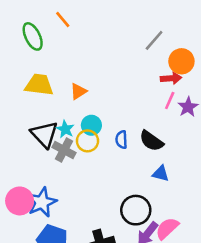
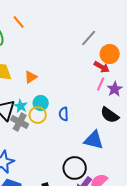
red arrow: (171, 78) -> (102, 67), turned 35
black semicircle: (151, 141) -> (110, 115), moved
blue triangle: (161, 174) -> (94, 140), size x1.5

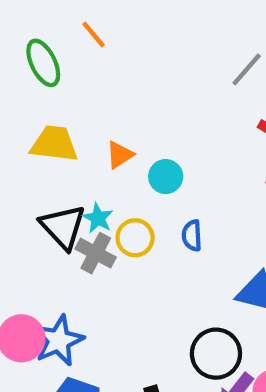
cyan circle: (41, 103) -> (166, 177), moved

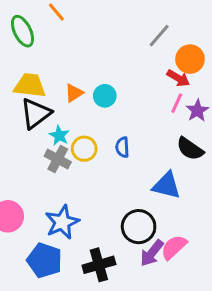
cyan circle: (166, 177) -> (105, 96), moved
black triangle: (63, 227) -> (36, 113), moved, turned 36
blue star: (59, 341) -> (62, 222), moved

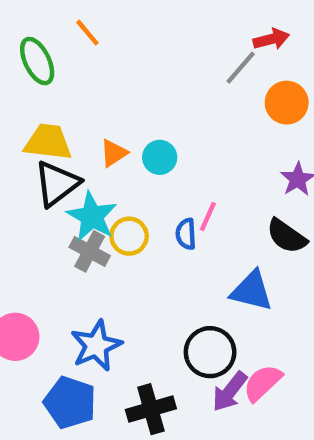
red arrow: (178, 78) -> (271, 39), moved, turned -45
pink line: (177, 103) -> (208, 216), moved
cyan star: (59, 135) -> (92, 216), size x1.6

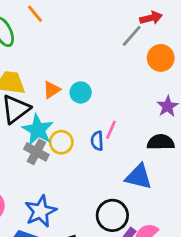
black semicircle: (287, 236) -> (161, 142), turned 144

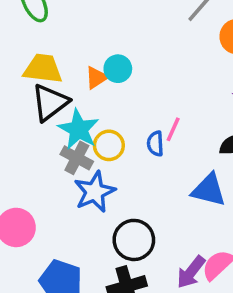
cyan circle: (81, 92) -> (118, 69), moved
blue star: (41, 211) -> (95, 192), moved
black circle: (112, 215) -> (134, 240), moved

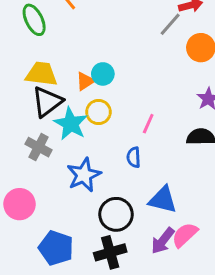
blue semicircle: (155, 144) -> (134, 157), moved
yellow circle: (109, 145) -> (98, 112), moved
gray cross: (77, 158) -> (38, 147), moved
blue triangle: (209, 190) -> (163, 200), moved

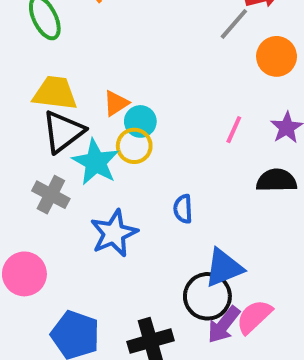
cyan circle: (103, 74) -> (140, 121), moved
pink line: (148, 124) -> (234, 130), moved
blue triangle: (163, 200) -> (224, 268), turned -36
black circle: (116, 214) -> (207, 296), moved

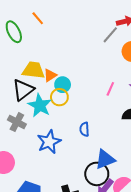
yellow trapezoid: (55, 93) -> (33, 70), moved

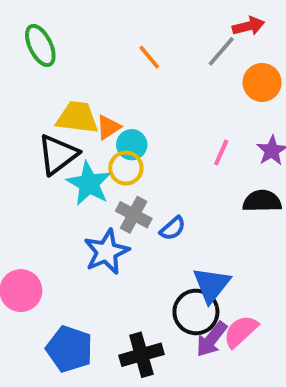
orange line: (38, 18) -> (149, 57), moved
gray cross: (17, 122) -> (134, 215), moved
blue semicircle: (84, 129) -> (173, 228), turned -128
blue triangle: (105, 159) -> (211, 285), turned -30

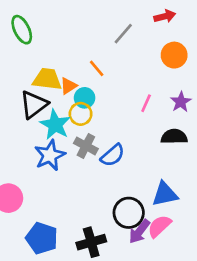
gray line: (221, 51) -> (123, 34), moved
orange line: (149, 57) -> (97, 68), moved
blue semicircle: (173, 228) -> (113, 155), size x1.4
blue star: (106, 252) -> (50, 155), moved
blue triangle: (211, 285) -> (165, 194), moved, turned 40

